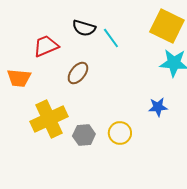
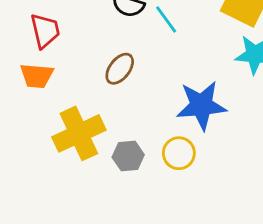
red trapezoid: (46, 46) -> (45, 31), moved, turned 100
blue star: (158, 107) -> (201, 105), moved, size x1.8

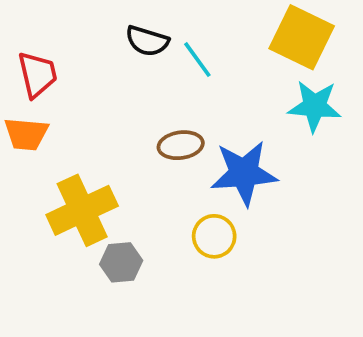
brown ellipse: (120, 69) -> (181, 145), moved, turned 44
gray hexagon: (128, 156) -> (121, 262), moved

